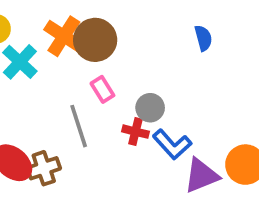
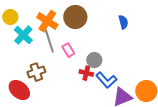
brown circle: (95, 40) -> (75, 17), moved
gray line: (79, 126) -> (49, 41), moved
brown cross: (44, 168) -> (36, 72), moved

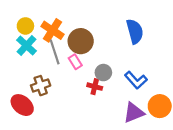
yellow circle: (10, 17) -> (25, 26), moved
brown circle: (75, 17) -> (81, 41), moved
blue semicircle: (123, 22) -> (135, 31), size x1.6
blue L-shape: (106, 80) -> (136, 80), moved

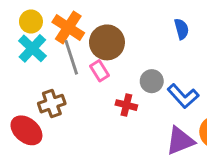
blue semicircle: (135, 31) -> (182, 29), size x0.6
gray circle: (103, 73) -> (152, 81), moved

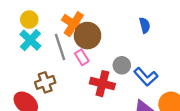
orange cross: (68, 27) -> (74, 24), moved
red cross: (126, 105) -> (102, 84), size x1.5

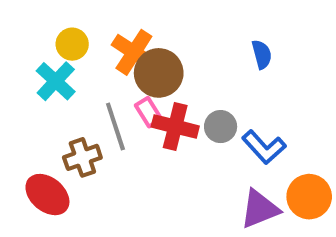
yellow circle: (29, 20) -> (72, 44), moved
gray line: (60, 47) -> (115, 127), moved
red cross: (102, 84) -> (175, 127), moved

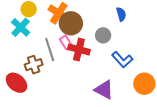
gray circle: (221, 127) -> (103, 35), moved
purple triangle: (260, 209) -> (104, 90), moved, turned 50

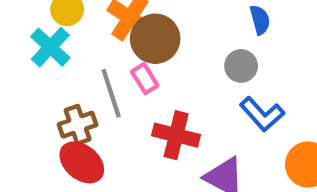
gray circle: (103, 35) -> (241, 66), moved
red cross: (79, 49) -> (176, 135), moved
red ellipse: (17, 83) -> (82, 162), moved

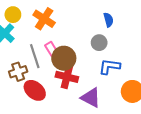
brown circle: (155, 39) -> (64, 58), moved
blue L-shape: (262, 114) -> (109, 67), turned 140
red ellipse: (82, 162) -> (35, 90), moved

